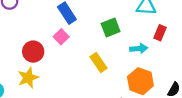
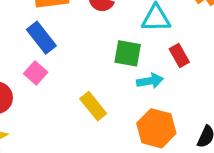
green square: (111, 27) -> (128, 53), moved, turned 36
red rectangle: (160, 33) -> (179, 55), turned -48

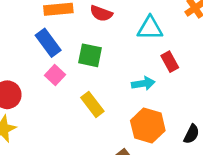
green square: (128, 53) -> (90, 55), moved
pink square: (36, 73) -> (55, 75), moved

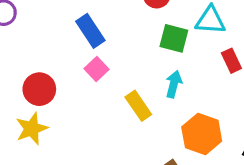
green square: (90, 55) -> (174, 38), moved
cyan arrow: (143, 83) -> (174, 84), moved, turned -70

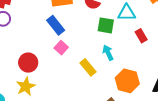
cyan arrow: (174, 84) -> (108, 53), turned -35

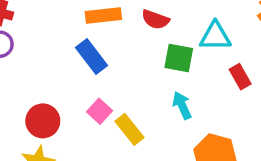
pink square: (61, 48) -> (99, 111), moved
yellow rectangle: (88, 67) -> (130, 129), moved

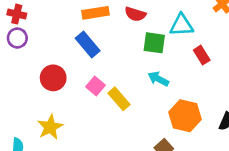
cyan arrow: (182, 105) -> (158, 79), turned -36
red circle: (43, 121) -> (53, 78), moved

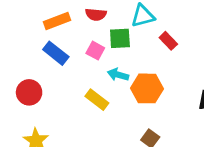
cyan arrow: (158, 79) -> (118, 75), moved
pink square: (95, 86) -> (95, 51), moved
orange hexagon: (185, 116) -> (147, 88), moved

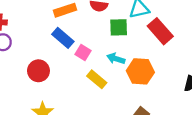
red rectangle: (168, 41) -> (160, 31), size x1.6
pink square: (95, 51) -> (83, 53), moved

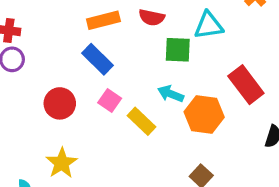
red rectangle: (160, 31) -> (246, 85), moved
pink square: (83, 53) -> (110, 101), moved

